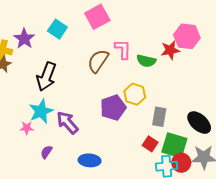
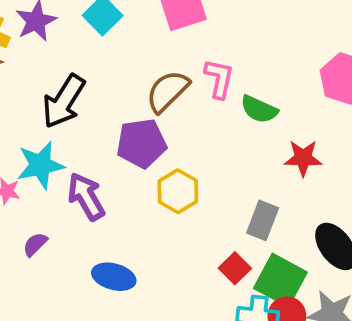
red star: (170, 50) -> (303, 158), moved
yellow hexagon: (135, 94) -> (178, 191), moved
purple pentagon: (113, 108) -> (141, 143), moved

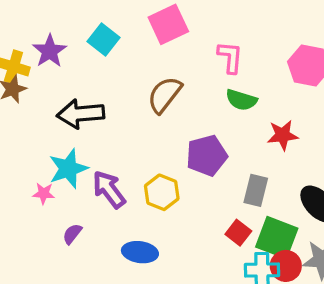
pink L-shape: (219, 79) -> (230, 57), moved
black arrow: (64, 101) -> (81, 114), turned 60
purple pentagon: (141, 143) -> (207, 155), moved
yellow hexagon: (178, 191) -> (162, 192), moved

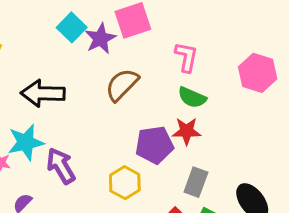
purple star: (50, 51) -> (100, 39), moved
red star: (283, 135) -> (187, 131), moved
yellow hexagon: (162, 192) -> (125, 183), moved

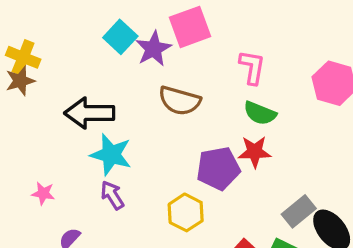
brown semicircle: (122, 85) -> (180, 101), turned -117
cyan star: (26, 142) -> (111, 155), moved, turned 30
purple arrow: (61, 166) -> (112, 195), size x0.7
gray rectangle: (196, 182) -> (299, 211), moved, turned 32

